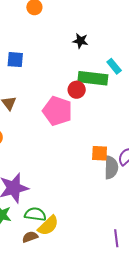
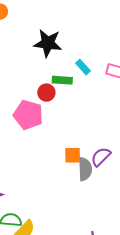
black star: (80, 41) -> (48, 43), size x1.8
green rectangle: (93, 78) -> (62, 80), size x0.7

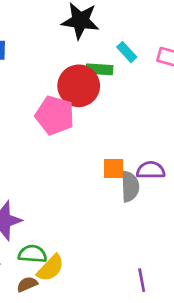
red circle: (46, 93) -> (79, 86), size x1.8
purple semicircle: (101, 157) -> (151, 170), turned 45

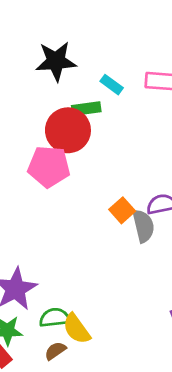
orange square: (114, 169) -> (122, 210), turned -30
yellow semicircle: (50, 268) -> (77, 329), turned 112

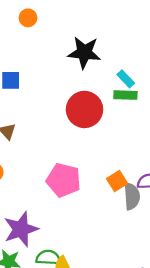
green rectangle: (86, 109) -> (125, 95), moved
pink pentagon: (49, 167) -> (64, 180), moved

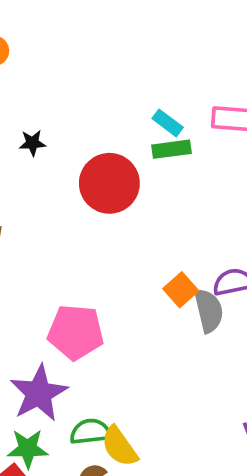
black star: (84, 53) -> (32, 143), moved, size x0.5
pink pentagon: (64, 180) -> (76, 332), moved

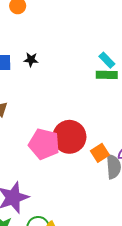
red circle: (109, 183) -> (69, 137), moved
pink pentagon: (76, 332) -> (44, 144), moved

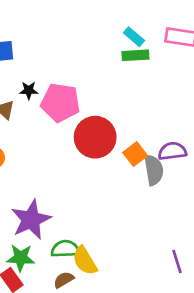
black star: (31, 60) -> (29, 90), moved
pink pentagon: (44, 144) -> (60, 103), moved

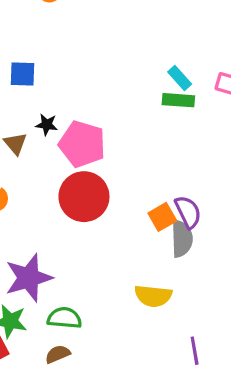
red circle: (95, 137) -> (84, 197), moved
purple semicircle: (172, 151) -> (188, 212), moved, turned 64
yellow semicircle: (85, 261) -> (153, 296), moved, turned -60

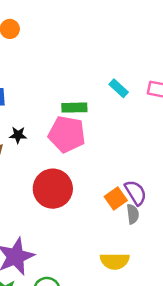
green rectangle: (178, 100) -> (74, 108), moved
pink pentagon: (82, 144) -> (67, 134), moved
gray semicircle: (182, 239) -> (133, 214), size x0.7

